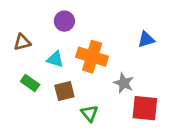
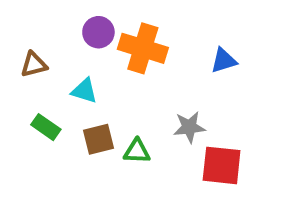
orange cross: (92, 57) -> (143, 48), moved
gray star: (124, 83) -> (189, 127), turned -30
green triangle: (89, 113) -> (137, 151), moved, turned -48

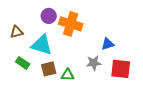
blue triangle: (224, 60) -> (108, 44), moved
cyan triangle: (84, 91) -> (42, 45), size x1.6
red square: (222, 165) -> (121, 69), moved

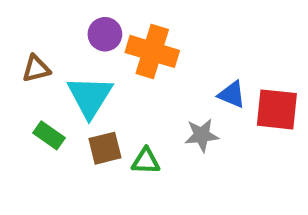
blue triangle: (108, 44) -> (232, 94), turned 40
cyan triangle: (42, 45) -> (90, 97), turned 45
red square: (121, 69) -> (277, 109), moved

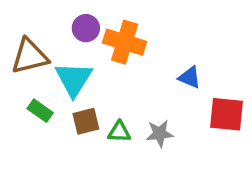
brown triangle: (36, 69) -> (30, 56), size x1.6
red square: (277, 109) -> (227, 114), moved
gray star: (202, 135) -> (160, 134), moved

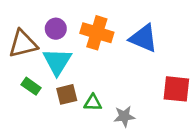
purple circle: (86, 28) -> (56, 29), moved
blue triangle: (190, 77) -> (143, 38), moved, size x1.6
gray star: (160, 134) -> (124, 116), moved

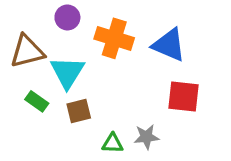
purple circle: (56, 29) -> (67, 17), moved
red square: (176, 89) -> (184, 96), moved
green triangle: (93, 103) -> (113, 143), moved

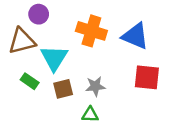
purple circle: (67, 17) -> (39, 14), moved
gray star: (146, 137) -> (95, 86), moved

